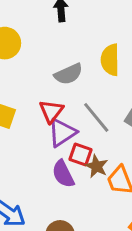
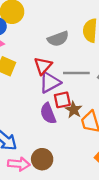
gray line: (96, 117) -> (76, 73), turned -55
red square: (81, 154) -> (62, 100), turned -36

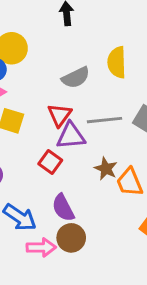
purple triangle: (50, 82) -> (71, 136), turned 30
red square: (62, 100) -> (50, 162), moved, turned -36
purple semicircle: (48, 113) -> (63, 208), moved

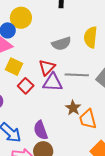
red square: (50, 162) -> (26, 86), moved

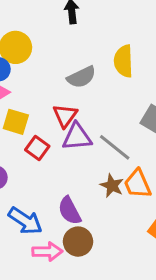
gray line: (77, 75) -> (115, 147), moved, turned 45
brown star: (73, 108) -> (112, 186), moved

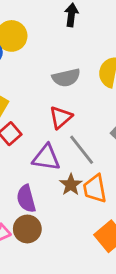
red triangle: (65, 116) -> (61, 117), moved
purple triangle: (77, 137) -> (46, 158), moved

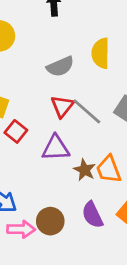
gray line: (82, 150) -> (87, 111), moved
purple semicircle: (26, 199) -> (92, 215), moved

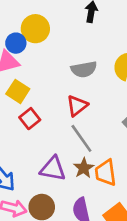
gray line: (87, 111) -> (81, 138), moved
purple triangle: (56, 148) -> (53, 169), moved

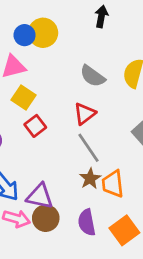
blue circle: (16, 43) -> (25, 35), moved
gray semicircle: (84, 69) -> (93, 76), turned 45
purple triangle: (53, 169) -> (40, 196), moved

